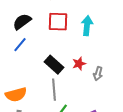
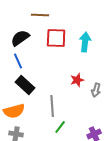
blue line: (20, 45) -> (18, 61), turned -63
black rectangle: (54, 65) -> (25, 85), moved

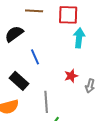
red square: (56, 38) -> (68, 15), moved
blue line: (18, 61) -> (35, 57), moved

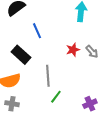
gray arrow: (90, 86) -> (92, 52), moved, turned -56

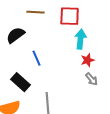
red star: (73, 50) -> (88, 60), moved

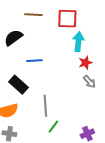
blue line: (37, 58) -> (34, 61), turned -70

